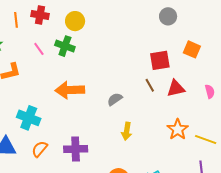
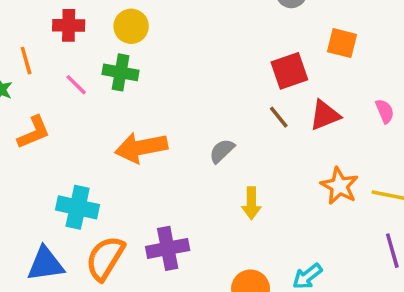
orange line: (16, 20) -> (26, 61), moved
orange semicircle: (40, 149) -> (105, 258), size x1.5

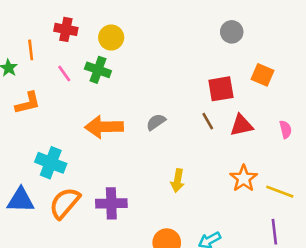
gray semicircle: (222, 151) -> (156, 122), moved

